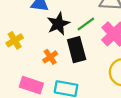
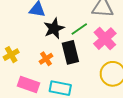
yellow cross: (15, 40) -> (11, 55), moved

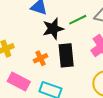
green line: (79, 29) -> (78, 20), moved

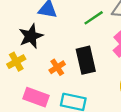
black star: (53, 29) -> (31, 36), moved

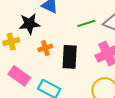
orange cross: (57, 67) -> (45, 48), moved

